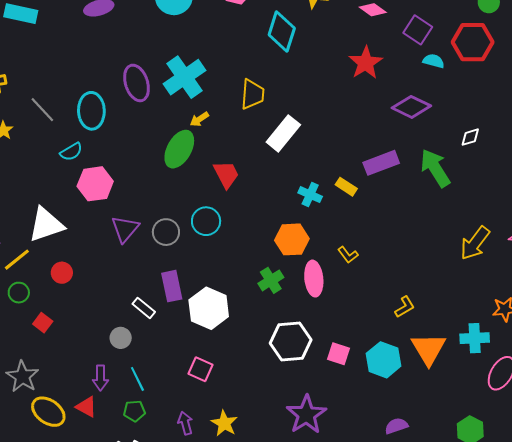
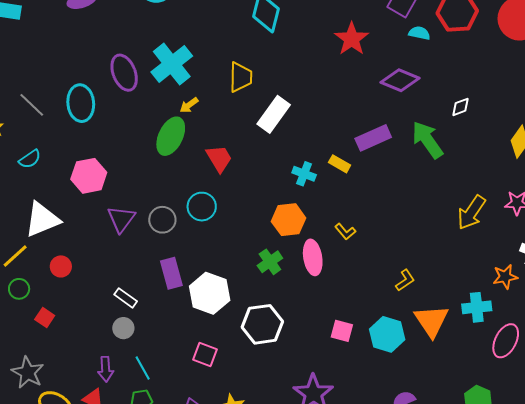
cyan semicircle: (71, 152) -> (30, 159), moved
white rectangle: (144, 308) -> (126, 298), moved
white hexagon: (291, 341) -> (262, 324), moved

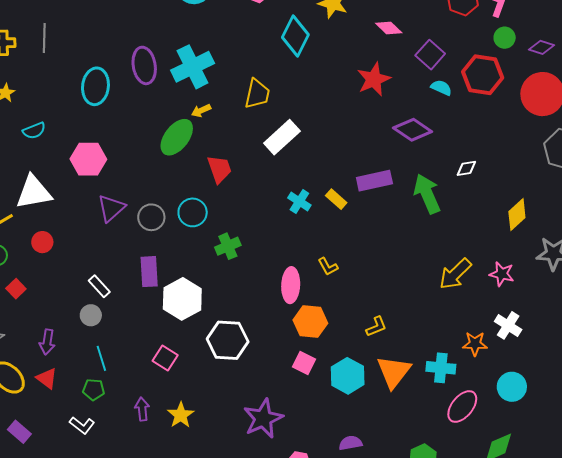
gray line: (32, 105) -> (44, 38), moved, turned 36
orange hexagon: (289, 220) -> (310, 322), moved
green cross: (270, 262) -> (228, 246), moved
purple arrow: (106, 369) -> (47, 342), moved

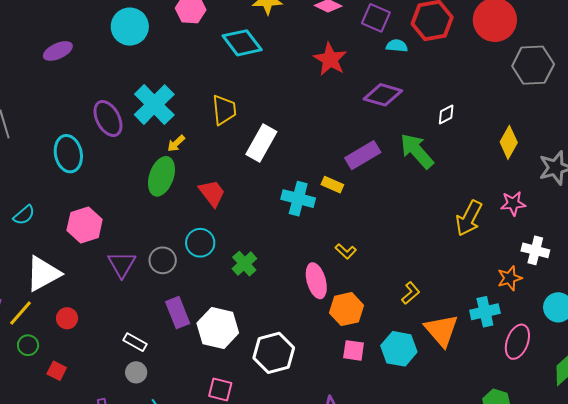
cyan diamond: (295, 36) -> (242, 43), turned -45
cyan cross: (299, 201) -> (298, 199), size x1.4

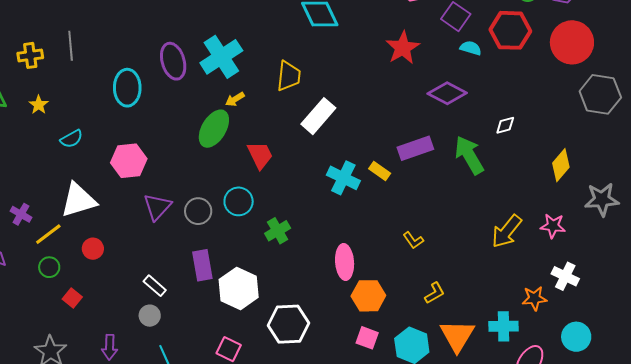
yellow L-shape: (346, 251) -> (413, 240), moved

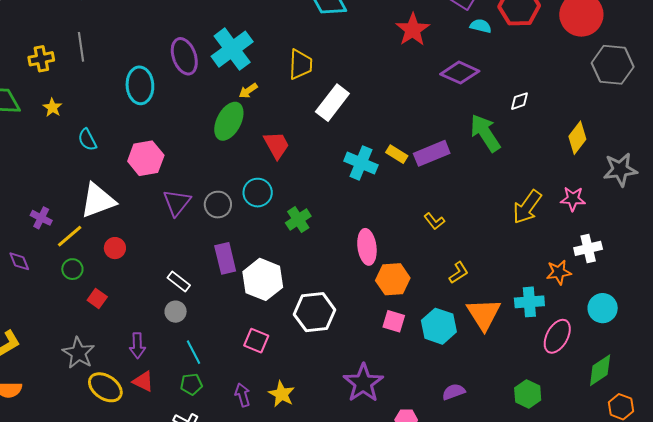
cyan semicircle: (71, 139) -> (87, 140), turned 95
purple rectangle: (415, 148) -> (432, 153), moved
white cross: (565, 276) -> (588, 248), turned -36

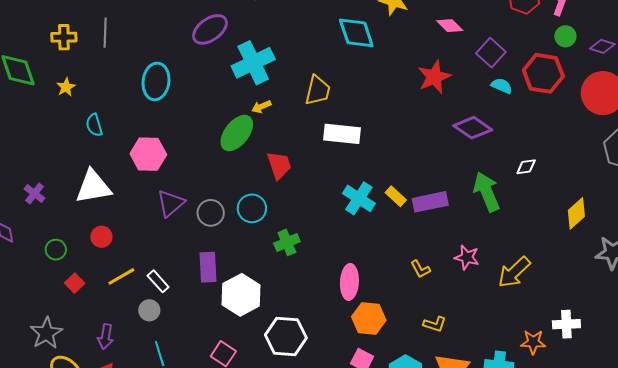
purple ellipse: (184, 56) -> (210, 29), moved, turned 63
white rectangle: (332, 103) -> (342, 134), turned 48
pink star: (573, 199) -> (467, 257), moved
yellow line: (70, 236) -> (121, 276), moved
yellow L-shape: (459, 273) -> (435, 324), turned 40

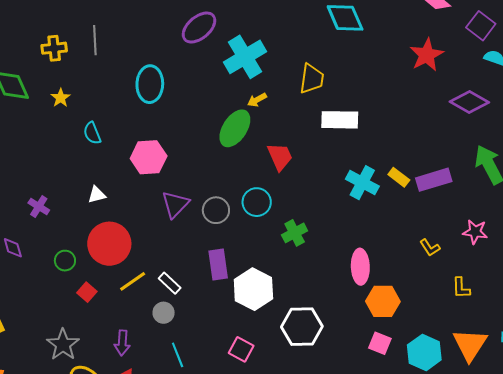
white triangle: (93, 187) -> (97, 195), size x0.5
red circle: (101, 237) -> (109, 244), size x2.0
yellow L-shape: (435, 324) -> (461, 288), moved, turned 75

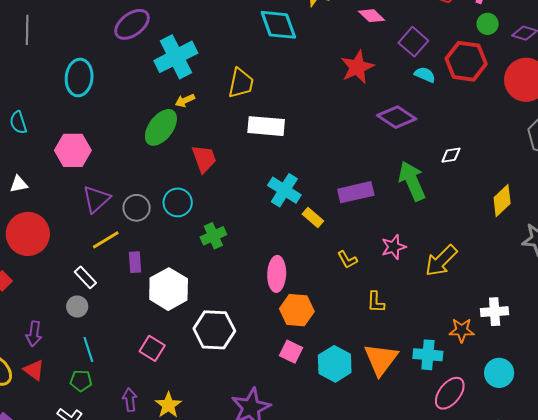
yellow rectangle: (399, 177) -> (313, 217), moved
pink star: (475, 232) -> (394, 247), turned -30
purple rectangle: (218, 264) -> (135, 262), size x0.7
yellow line: (133, 281) -> (106, 240), moved

